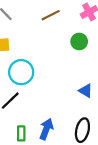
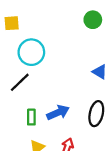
blue arrow: (46, 129) -> (58, 112), turned 45

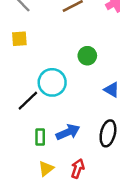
green circle: (93, 20) -> (87, 56), moved
cyan circle: (31, 52) -> (52, 82), moved

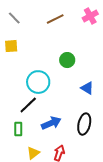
black line: (28, 101) -> (28, 105), moved
green rectangle: (40, 137) -> (18, 129), moved

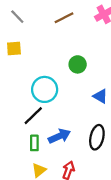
green rectangle: (18, 129) -> (34, 143), moved

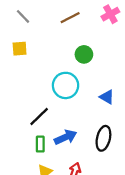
green circle: (78, 64) -> (84, 54), moved
cyan circle: (45, 89) -> (66, 85), moved

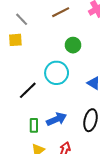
gray line: (23, 16) -> (22, 19), moved
black line: (39, 116) -> (28, 90), moved

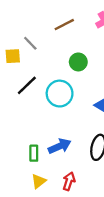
gray line: (22, 19) -> (30, 43), moved
black line: (28, 90) -> (27, 85), moved

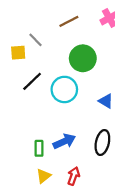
green circle: (78, 62) -> (83, 58), size x1.5

